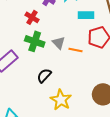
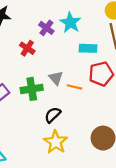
green cross: (35, 41) -> (32, 89), moved, turned -30
black semicircle: (44, 76) -> (53, 115), moved

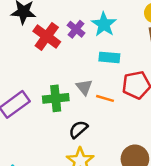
red cross: (27, 48) -> (47, 36), moved, size x1.5
cyan rectangle: (88, 48) -> (109, 57), moved

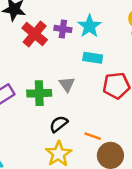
purple cross: (76, 29) -> (63, 29), turned -35
orange line: (105, 98) -> (93, 136), moved

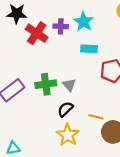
gray triangle: (67, 84) -> (69, 85), moved

